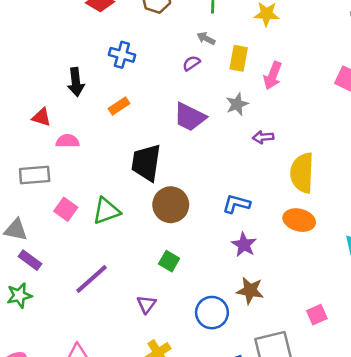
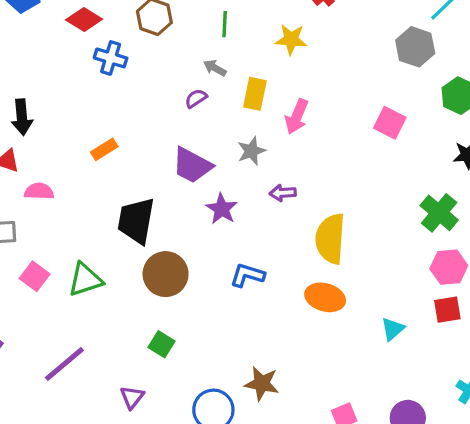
blue cross: (122, 55) -> (111, 58), moved
black arrow: (76, 82) -> (22, 117), moved
purple star: (244, 245) -> (222, 209), moved

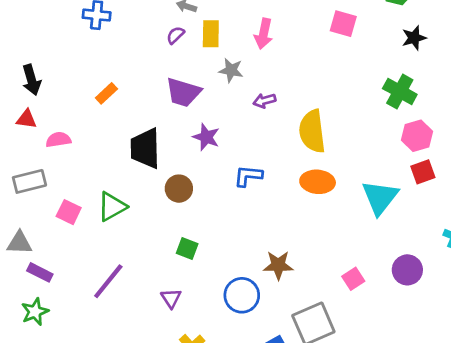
yellow rectangle: (255, 94) -> (211, 34), moved
gray star: (251, 151) -> (231, 70), turned -30
purple star: (222, 209) -> (206, 137), moved
brown circle: (166, 274) -> (179, 189), size x0.7
cyan triangle: (393, 329) -> (380, 197), size x1.8

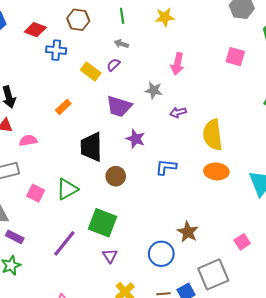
yellow rectangle: (211, 34) -> (91, 72), moved, turned -54
green square: (187, 249) -> (102, 223), moved, size x1.8
brown star: (278, 265) -> (188, 232), turned 30

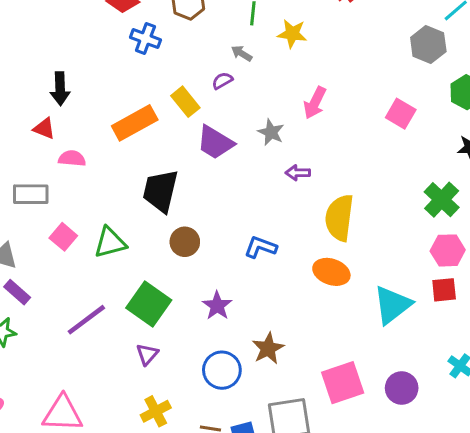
yellow star: (165, 17) -> (292, 34), moved
yellow rectangle: (91, 72) -> (185, 102), moved
orange rectangle: (63, 107) -> (135, 123), size x1.8
purple star: (136, 139) -> (217, 306), moved
pink square: (242, 242) -> (343, 383), size x1.8

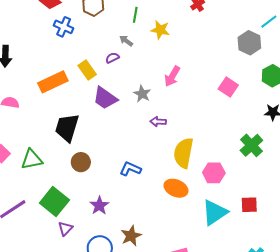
pink hexagon: (448, 250) -> (214, 173), moved
purple triangle: (147, 354) -> (65, 229), moved

